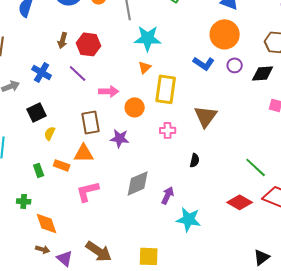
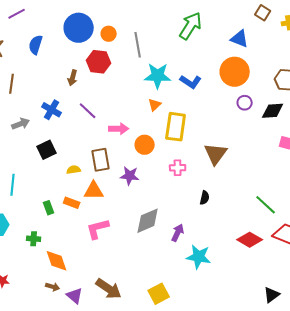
red hexagon: (89, 44) -> (99, 62), moved
blue L-shape: (204, 63) -> (191, 82), moved
yellow semicircle: (50, 133) -> (74, 170), moved, turned 56
yellow square: (149, 256) -> (159, 294), turned -30

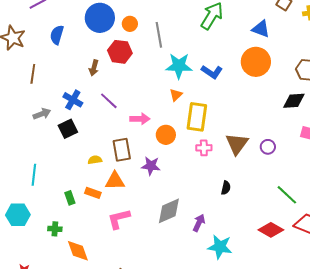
purple circle: (245, 103) -> (268, 147), moved
black square: (47, 150) -> (68, 129), moved
pink cross: (178, 168) -> (204, 148), moved

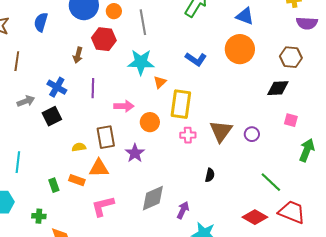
cyan star: (179, 66) -> (141, 62), moved
purple line: (109, 101) -> (93, 88), turned 48
purple star: (151, 166) -> (135, 153), turned 30

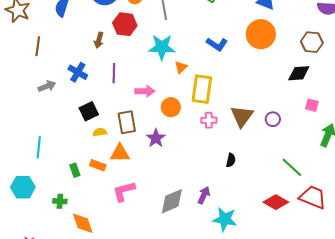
black square: (52, 116) -> (89, 111), moved
gray diamond: (153, 198) -> (172, 201), moved

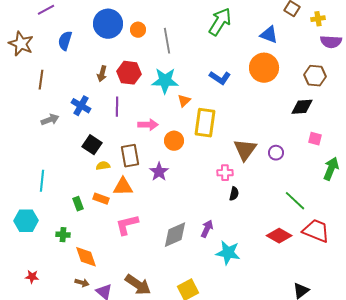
red hexagon: (125, 24) -> (129, 73), moved
black square: (89, 111) -> (92, 145), turned -30
pink cross: (209, 120) -> (225, 173), moved

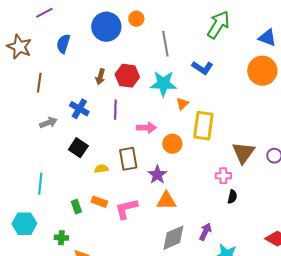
orange circle: (138, 30) -> (136, 19), moved
blue L-shape: (220, 78) -> (202, 68), moved
black square: (92, 145) -> (78, 148), moved
orange triangle: (123, 187) -> (166, 201), moved
pink L-shape: (127, 225) -> (126, 209), moved

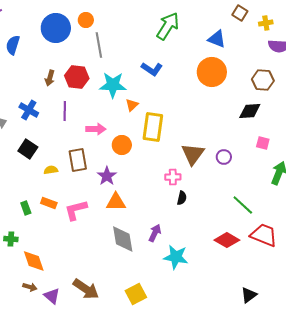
gray line: (165, 44) -> (99, 45), moved
gray diamond: (173, 238) -> (123, 239), turned -76

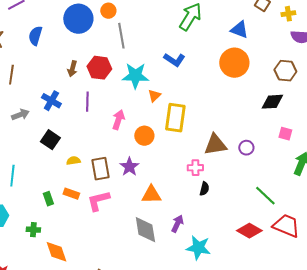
pink arrow: (96, 129) -> (118, 120), turned -72
brown triangle: (193, 154) -> (215, 145), turned 45
brown rectangle: (78, 160) -> (100, 169), moved
orange triangle: (116, 202) -> (151, 195), moved

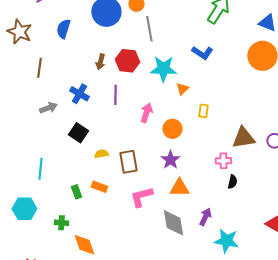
yellow rectangle: (175, 118) -> (203, 111), size x0.5
purple star: (129, 167) -> (170, 160), moved
pink L-shape: (98, 201) -> (141, 197), moved

